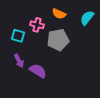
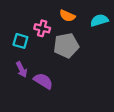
cyan semicircle: (87, 18) -> (99, 20), turned 35

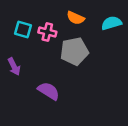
cyan square: (20, 41) -> (23, 29), moved
purple arrow: (22, 70) -> (14, 67), moved

